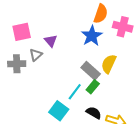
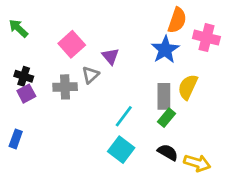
pink square: (22, 32) -> (72, 44), turned -30
gray rectangle: (91, 71) -> (164, 96), turned 48
cyan line: (75, 92) -> (124, 116), moved

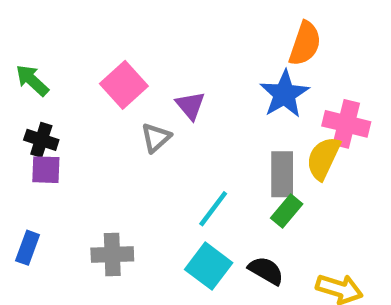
green arrow: (18, 28) -> (32, 80), moved
pink cross: (206, 38) -> (346, 124), moved
gray cross: (65, 87) -> (112, 255), moved
purple square: (26, 94) -> (46, 170), turned 30
black semicircle: (168, 152) -> (266, 271), moved

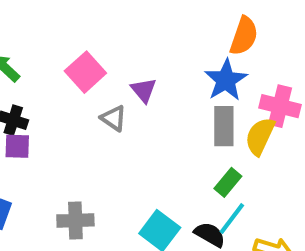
gray triangle: (156, 138) -> (114, 118), turned -44
gray rectangle: (282, 174) -> (224, 126), moved
cyan line: (213, 209) -> (232, 218), moved

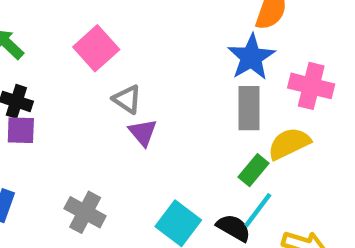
purple triangle: (144, 90) -> (143, 132), moved
yellow semicircle: (260, 136) -> (289, 144), moved, turned 39
gray cross: (75, 220) -> (85, 212), turned 30

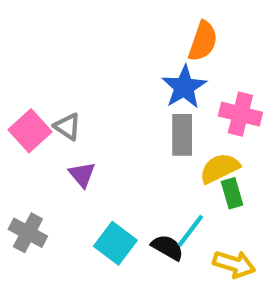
pink square: (96, 48) -> (30, 131), moved
purple triangle: (143, 132) -> (82, 174), moved
green rectangle: (254, 170) -> (232, 193), moved, turned -56

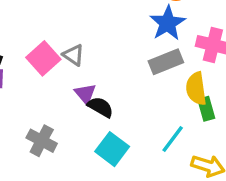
gray rectangle: (182, 135) -> (166, 62), turned 68
yellow semicircle: (220, 168) -> (196, 89), turned -72
black semicircle: (167, 247) -> (100, 107), moved

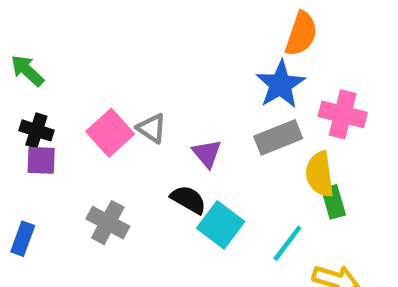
purple triangle: (85, 94) -> (207, 153), moved
gray cross: (42, 141) -> (108, 223), moved
cyan square: (112, 149) -> (221, 225), moved

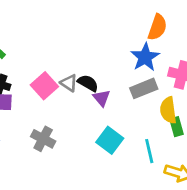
black semicircle: (188, 200) -> (88, 83), moved
cyan line: (287, 243) -> (149, 151), turned -50

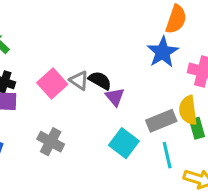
gray rectangle: (144, 88) -> (161, 121), moved

